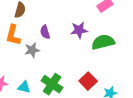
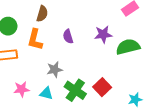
gray star: (32, 50) -> (55, 70), moved
red square: (88, 81) -> (102, 87), moved

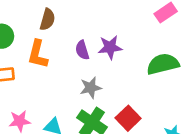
purple star: (103, 34) -> (110, 47), moved
gray star: (55, 70) -> (91, 88), moved

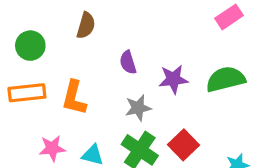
purple star: (110, 47) -> (173, 79), moved
orange L-shape: (38, 54) -> (74, 98), moved

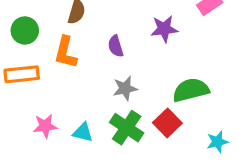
purple star: (173, 79) -> (164, 29), moved
green semicircle: (226, 79) -> (191, 90), moved
orange L-shape: (74, 98) -> (66, 52), moved

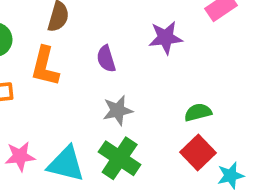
green semicircle: (191, 90) -> (198, 112), size x0.6
red square: (167, 123) -> (198, 153), moved
cyan triangle: (83, 132) -> (66, 164), size x1.5

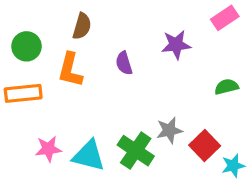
gray star: (118, 110) -> (169, 130), moved
green semicircle: (198, 112) -> (226, 87), moved

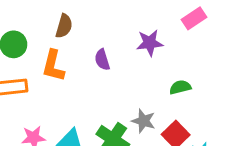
green semicircle: (226, 87) -> (180, 87), moved
gray star: (169, 130) -> (144, 121), turned 30

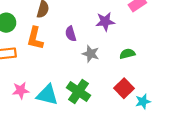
gray star: (144, 121) -> (91, 54), moved

